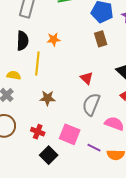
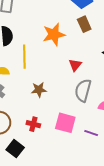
orange star: (54, 39) -> (54, 34), moved, size x1.6
red triangle: (87, 78) -> (75, 65), turned 32
black square: (49, 155) -> (15, 149), moved

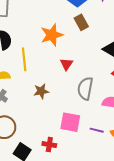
red triangle: (75, 65) -> (66, 64), moved
red cross: (33, 124) -> (49, 145), moved

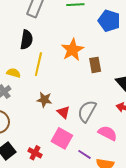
brown rectangle: (81, 22) -> (95, 65), moved
orange star: (52, 35) -> (72, 50), turned -30
red triangle: (66, 64) -> (63, 112), moved, turned -40

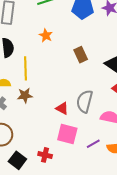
orange star: (72, 50) -> (46, 35), moved, size x0.6
brown star: (44, 100) -> (25, 95), moved
purple line: (84, 154) -> (93, 144), turned -48

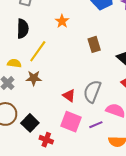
yellow line: (26, 68) -> (38, 51), turned 30
purple line: (93, 144) -> (96, 125), moved
black square: (17, 160) -> (30, 123), moved

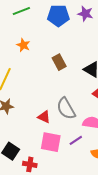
gray semicircle: (92, 91) -> (66, 109), turned -40

